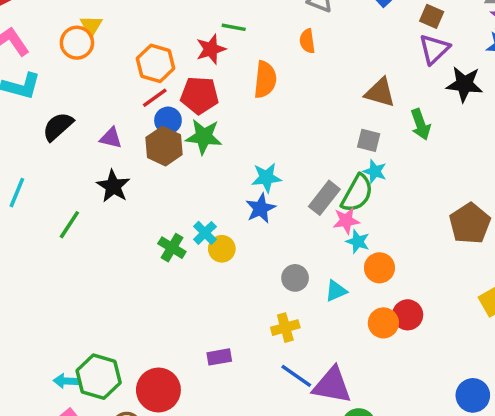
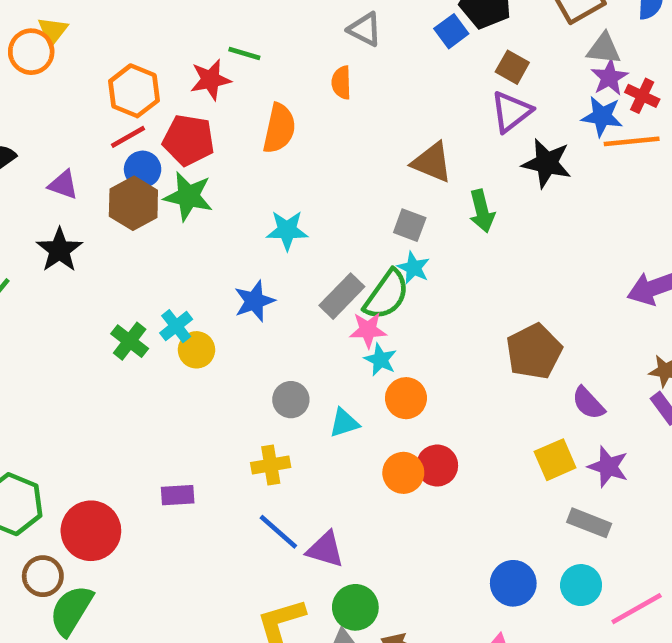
cyan star: (266, 178) -> (287, 230), moved
purple triangle: (332, 385) -> (325, 549), size x0.7

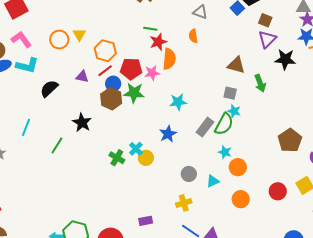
yellow triangle: (53, 31) -> (79, 35), moved
red star: (210, 80) -> (158, 42), moved
purple triangle: (63, 185) -> (82, 77), moved
pink star: (368, 330) -> (152, 73), moved
red circle: (437, 466) -> (278, 191), moved

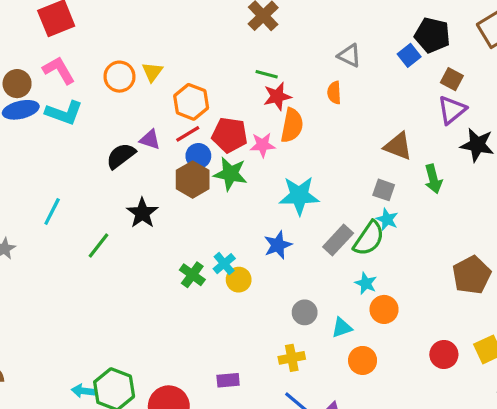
black semicircle: (49, 88) -> (121, 156), moved
cyan star: (178, 102) -> (299, 196), size x1.4
orange circle: (241, 199) -> (363, 360), moved

